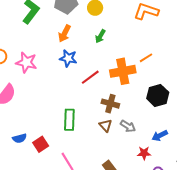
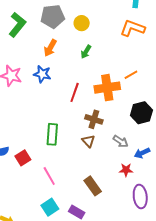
blue star: (68, 58) -> (42, 74), moved
red line: (90, 77) -> (75, 92), turned -36
gray arrow: (128, 126) -> (121, 141), moved

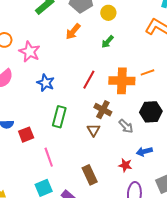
blue star: (42, 74) -> (46, 83), moved
gray arrow: (121, 141) -> (126, 126), moved

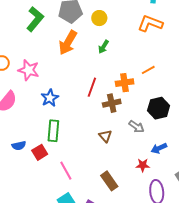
orange arrow: (73, 31) -> (68, 43), size x1.4
orange cross: (122, 81) -> (125, 83), size x0.7
blue star: (46, 83) -> (50, 98), turned 30
brown cross: (103, 110) -> (112, 103), moved, turned -30
green rectangle: (59, 117) -> (53, 131), moved

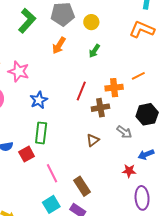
orange arrow: (68, 43) -> (59, 45), size x0.7
brown triangle: (105, 136) -> (93, 140), turned 32
brown rectangle: (109, 181) -> (82, 186), moved

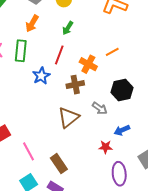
orange cross: (114, 88) -> (88, 64), turned 36
red line: (81, 91) -> (59, 55), moved
blue star: (39, 100) -> (41, 76), moved
green rectangle: (41, 133) -> (21, 51), moved
brown triangle: (93, 140) -> (68, 117), size x1.6

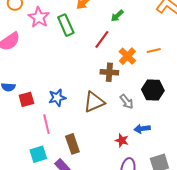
green rectangle: (21, 51) -> (66, 25), turned -45
blue star: (41, 76) -> (57, 98), moved

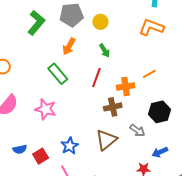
green arrow: (117, 16) -> (105, 51), turned -64
pink star: (39, 17) -> (46, 109), moved
orange cross: (127, 56) -> (126, 86), turned -36

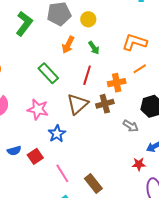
orange L-shape: (151, 27) -> (134, 42), moved
orange arrow: (69, 46) -> (68, 45), moved
brown triangle: (106, 140) -> (78, 104), moved
blue star: (70, 146) -> (57, 134), moved

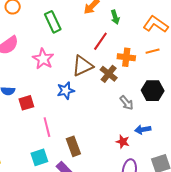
green rectangle: (48, 73) -> (53, 22), moved
brown cross: (105, 104) -> (109, 74), turned 36
blue star: (57, 134) -> (66, 91), moved

